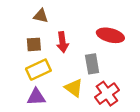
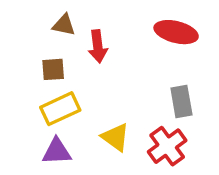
red ellipse: (110, 35) -> (176, 32), moved
red arrow: (62, 42) -> (98, 46), moved
gray rectangle: (92, 64) -> (181, 102), moved

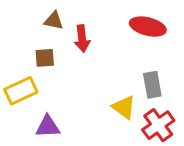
yellow rectangle: (60, 109) -> (21, 91), moved
yellow triangle: (115, 137) -> (124, 107), moved
red cross: (167, 146) -> (158, 125), moved

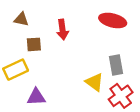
brown triangle: (54, 21) -> (21, 19), moved

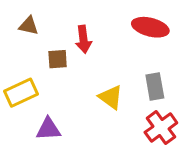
brown square: (34, 44) -> (58, 59), moved
yellow triangle: (94, 82) -> (111, 97), moved

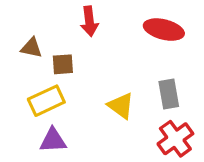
brown triangle: (29, 26) -> (31, 48), moved
red arrow: (83, 39) -> (89, 21), moved
yellow rectangle: (21, 93) -> (46, 101), moved

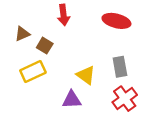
brown triangle: (31, 48) -> (22, 34), turned -35
brown square: (63, 64) -> (45, 46), turned 35
purple triangle: (53, 140) -> (72, 100), moved

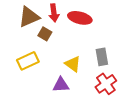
red ellipse: (116, 21) -> (80, 18), moved
brown triangle: (22, 34) -> (29, 17), moved, size x1.6
brown square: (45, 46) -> (45, 34), moved

